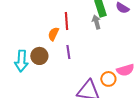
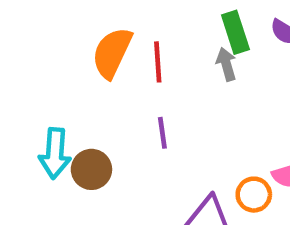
orange semicircle: (53, 34) -> (112, 53), moved, size x1.6
brown circle: (39, 56) -> (91, 169), moved

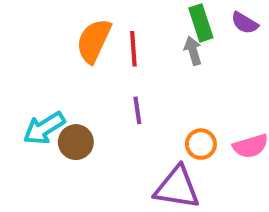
cyan arrow: (55, 153) -> (44, 128), turned 54
orange circle: (254, 195) -> (201, 144), moved

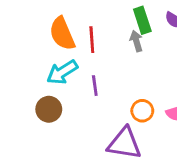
orange semicircle: (94, 41) -> (62, 34), turned -48
cyan arrow: (44, 128) -> (62, 72), moved

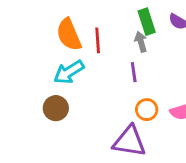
purple line: (95, 86) -> (134, 72), moved

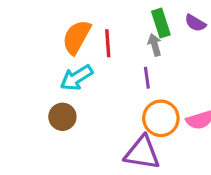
orange semicircle: (69, 35) -> (76, 37), turned 52
orange circle: (147, 110) -> (161, 118), size x1.5

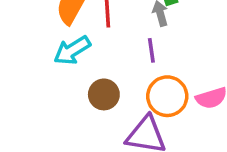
brown circle: (62, 117) -> (104, 94), moved

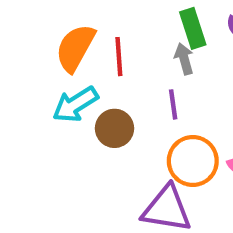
brown circle: (104, 94) -> (114, 128), moved

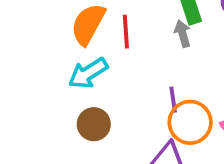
purple line: (173, 104) -> (173, 100), moved
brown circle: (114, 128) -> (94, 124), moved

